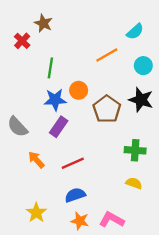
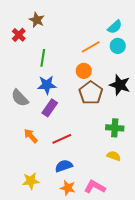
cyan circle: (143, 66) -> (118, 46), moved
orange circle: (79, 90) -> (84, 71), moved
gray semicircle: (17, 127) -> (20, 98), moved
yellow star: (36, 213) -> (31, 181), turned 30

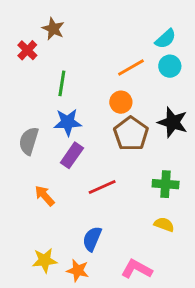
gray semicircle: (20, 98) -> (29, 141), turned 60
red line: (62, 139) -> (102, 187), moved
blue semicircle: (64, 166) -> (92, 239), turned -48
orange star: (68, 188) -> (78, 270), moved

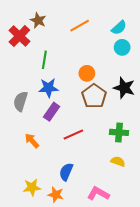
red cross: (27, 50) -> (19, 36), size x1.5
orange line: (131, 68) -> (80, 26), moved

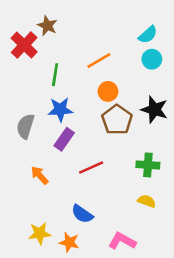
orange line: (80, 26) -> (99, 60), moved
blue semicircle: (66, 172) -> (82, 214), turned -78

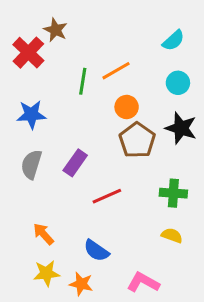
cyan circle: (152, 59) -> (178, 83), moved
green line: (55, 75) -> (83, 81), moved
blue star: (60, 109) -> (31, 115), moved
gray semicircle: (25, 126) -> (31, 164), moved
orange arrow: (40, 175) -> (43, 234), moved

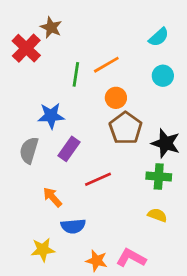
blue star: (31, 115) -> (51, 116), moved
black star: (181, 128) -> (166, 143), moved
orange arrow: (43, 234) -> (52, 197), moved
blue semicircle: (96, 251) -> (73, 226), moved, turned -40
orange star: (81, 284) -> (97, 261), moved

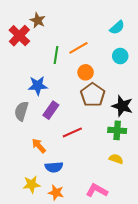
orange star: (97, 261) -> (56, 193), moved

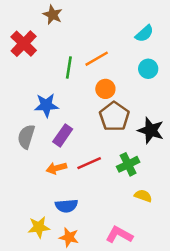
brown star: (38, 20) -> (53, 15), moved
green cross: (117, 130) -> (128, 164), moved, turned -30
orange arrow: (39, 146) -> (56, 168), moved, turned -63

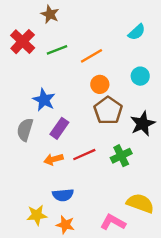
green line: (69, 67) -> (57, 50), moved, turned 60
cyan circle: (148, 69) -> (140, 76), moved
blue star: (46, 105) -> (44, 100), turned 30
black star: (151, 130) -> (143, 124), turned 30
yellow semicircle: (143, 196) -> (140, 203), moved, size x1.6

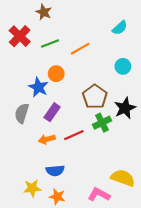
orange circle: (100, 84) -> (56, 74), moved
green cross: (121, 156) -> (102, 123), moved

